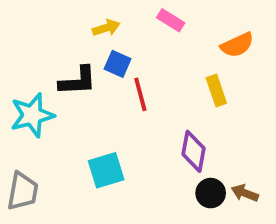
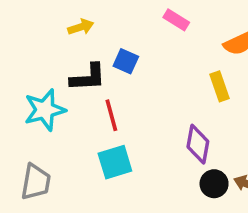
yellow arrow: (106, 28) -> (81, 27), moved
red line: (140, 94) -> (111, 115), moved

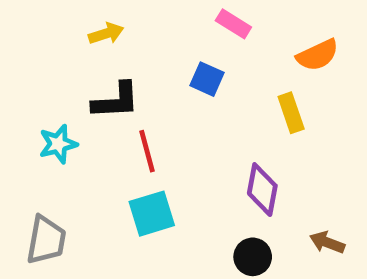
blue square: (126, 61) -> (207, 79), moved
cyan star: (45, 110) -> (58, 144), size x0.7
black circle: (214, 184) -> (253, 257), moved

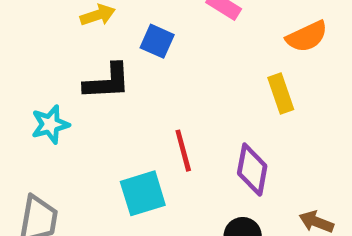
blue square: (207, 79) -> (157, 41), moved
red line: (147, 151) -> (183, 151), moved

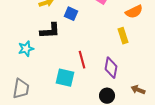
cyan square: (143, 193) -> (65, 78), turned 30

